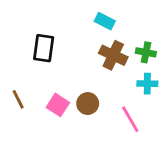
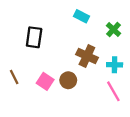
green cross: (146, 52) -> (113, 30), moved, turned 32
brown cross: (113, 55) -> (87, 56), moved
pink line: (130, 119) -> (113, 91), moved

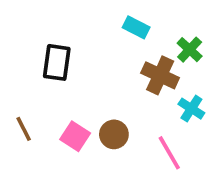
brown cross: (87, 56) -> (160, 75), moved
cyan cross: (115, 65) -> (191, 109), turned 32
pink line: (113, 91) -> (169, 153), moved

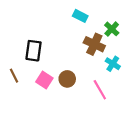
black rectangle: (57, 62) -> (34, 51), moved

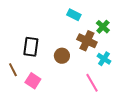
brown circle: (67, 79) -> (62, 56), moved
pink square: (44, 80) -> (33, 81), moved

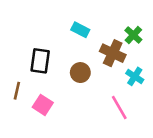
cyan rectangle: (74, 15) -> (80, 30), moved
brown line: (13, 70) -> (17, 91), turned 40

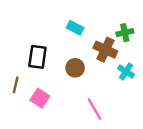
green cross: (133, 35) -> (125, 33), turned 35
pink line: (119, 108) -> (94, 109), moved

